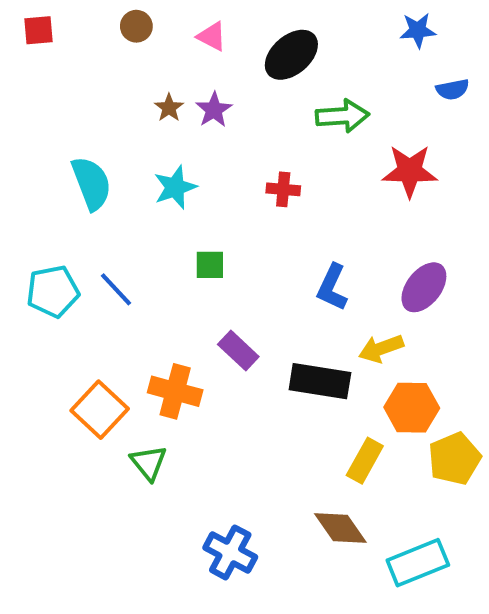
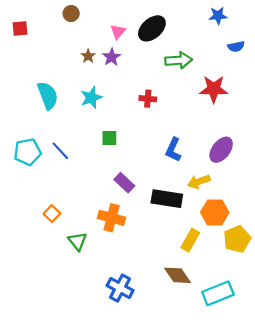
red square: (38, 30) -> (20, 28), moved
pink triangle: (212, 36) -> (118, 32), moved, turned 42
orange cross: (175, 391) -> (112, 218), moved
orange square: (100, 410) -> (52, 214), size x0.6

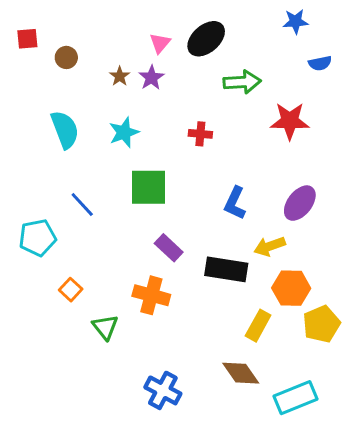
brown circle: (71, 14) -> (66, 57), moved
green square: (109, 138) -> (148, 187), size x1.8
cyan pentagon: (27, 152) -> (37, 238), moved

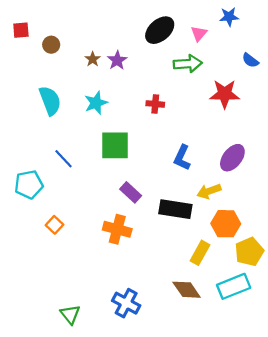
pink triangle: (160, 43) -> (199, 33), moved
blue semicircle: (320, 63) -> (250, 60), moved, turned 48
green triangle: (105, 327) -> (70, 314), moved
cyan rectangle: (295, 398) -> (234, 286), moved

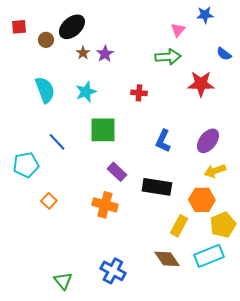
black ellipse: (160, 30) -> (72, 27), moved
yellow arrow: (209, 191) -> (215, 171), moved

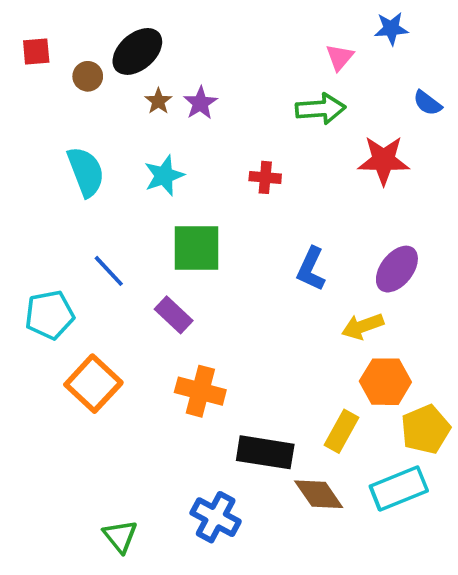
yellow arrow: (215, 171) -> (363, 326), moved
purple rectangle: (117, 172) -> (174, 315), moved
black rectangle: (157, 187) -> (265, 452), moved
orange square: (49, 201) -> (93, 384), size x1.8

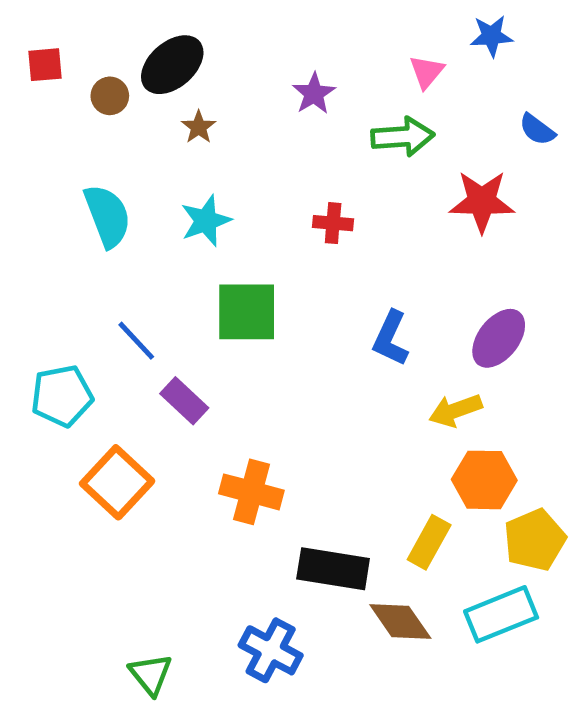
purple star: (200, 103) -> (314, 93), moved
purple rectangle: (174, 315) -> (184, 401), moved

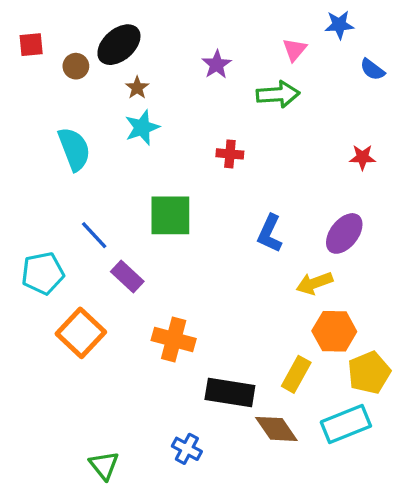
blue semicircle: (537, 129) -> (372, 69), moved
red star: (482, 201) -> (362, 157), moved, size x0.6
cyan star: (206, 221) -> (142, 127), moved
blue cross: (271, 650) -> (187, 449), size x0.7

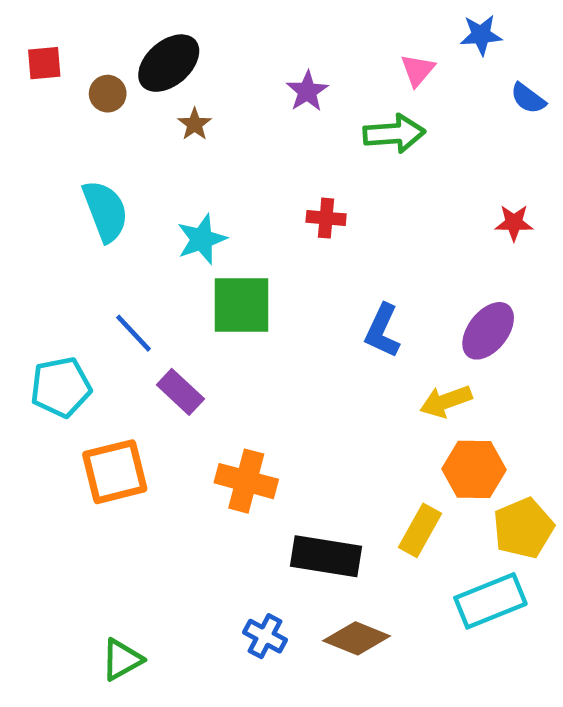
cyan star: (142, 127) -> (202, 239), moved
orange square: (81, 333) -> (115, 472), turned 33
brown diamond: (276, 429) -> (357, 638), moved, turned -33
green triangle: (104, 465) -> (122, 660), moved, turned 40

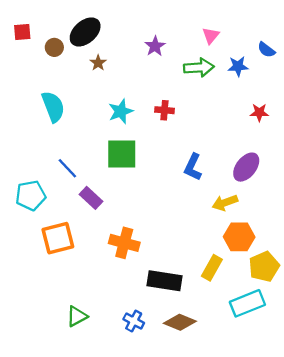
blue star: (481, 35) -> (238, 66), moved
cyan star: (202, 239) -> (121, 111), moved
green triangle: (122, 660) -> (77, 316), moved

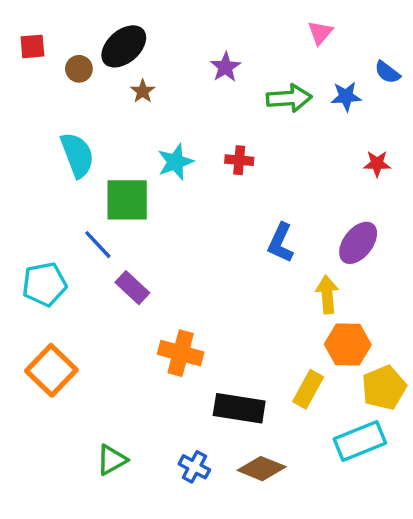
pink triangle: (211, 36) -> (320, 33), moved
green square: (122, 154) -> (127, 200), moved
yellow arrow: (225, 203) -> (327, 295), turned 105
orange square: (58, 238) -> (51, 370), moved, turned -32

